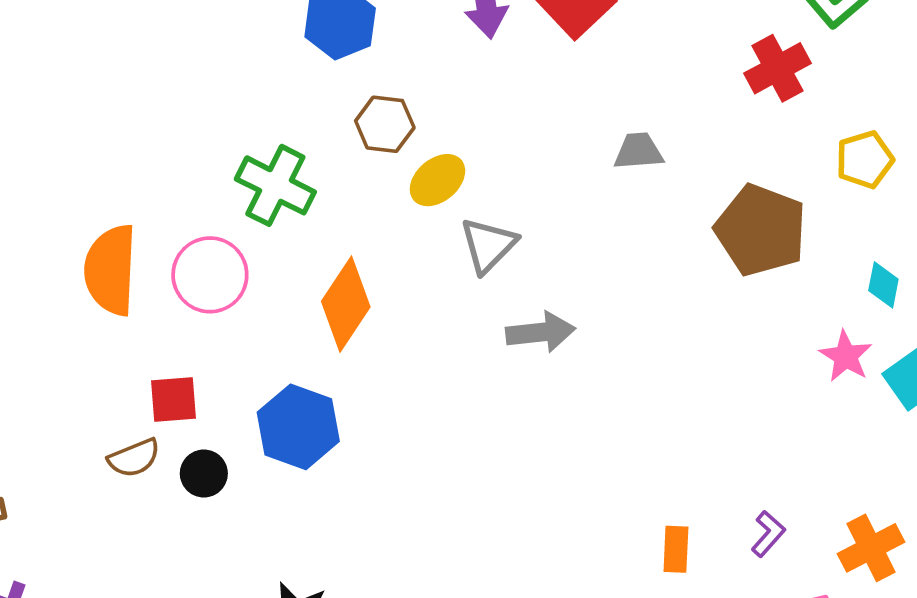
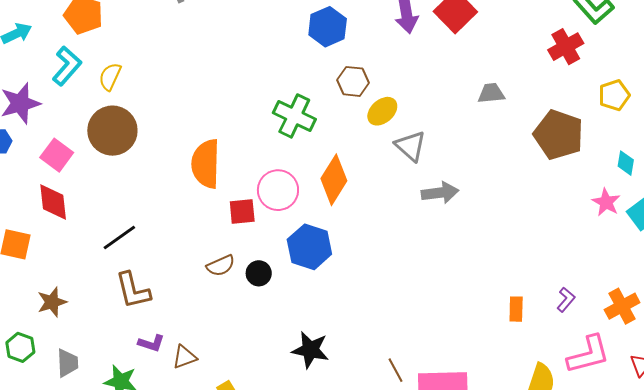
gray triangle: (488, 245) -> (411, 146), turned -32
pink circle: (210, 275) -> (278, 190), moved
red square: (173, 400) -> (242, 211), moved

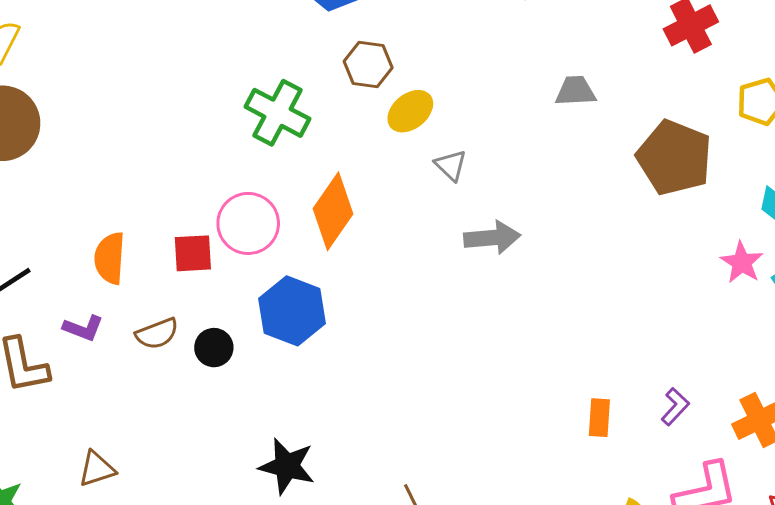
gray triangle: (411, 146) -> (451, 165), size x0.7
orange semicircle: (206, 164) -> (110, 258), moved, size x0.7
purple L-shape: (151, 343) -> (83, 328), moved

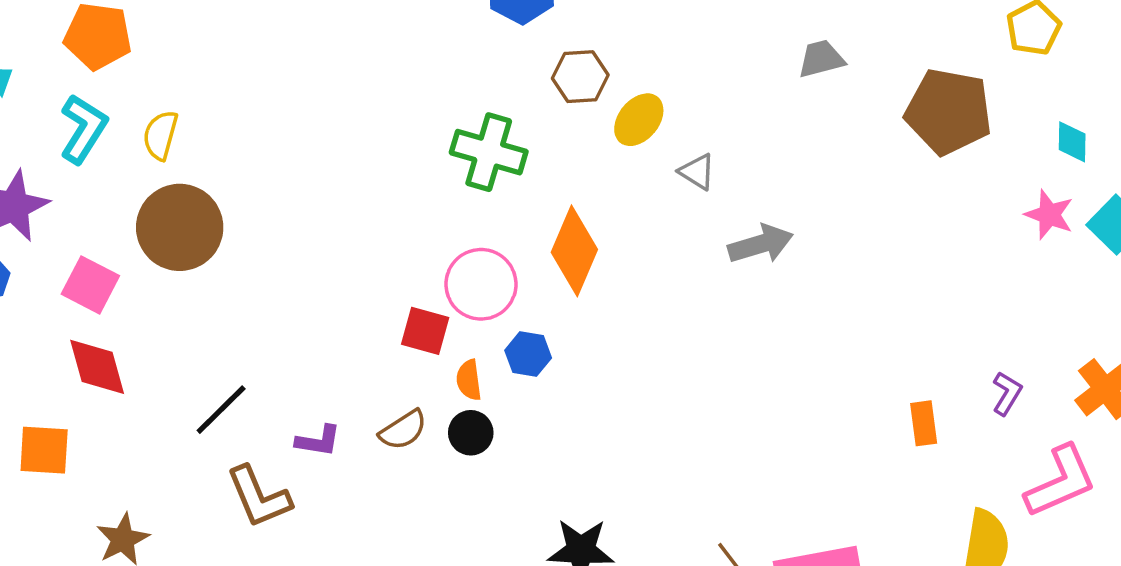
red square: (193, 253) -> (425, 331), turned 30
orange semicircle: (110, 258) -> (469, 380), moved, size x0.7
blue hexagon: (292, 311) -> (528, 354), moved, size x0.6

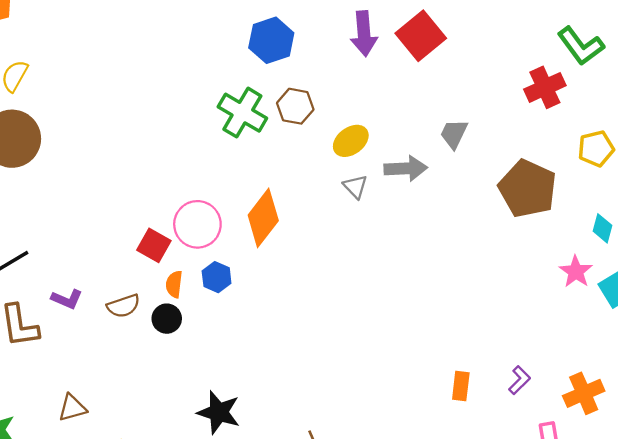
gray trapezoid: (821, 59) -> (454, 134), turned -64
yellow ellipse: (639, 120) -> (351, 141), moved
green cross: (489, 152) -> (242, 113), moved
gray arrow: (761, 244) -> (406, 169), moved

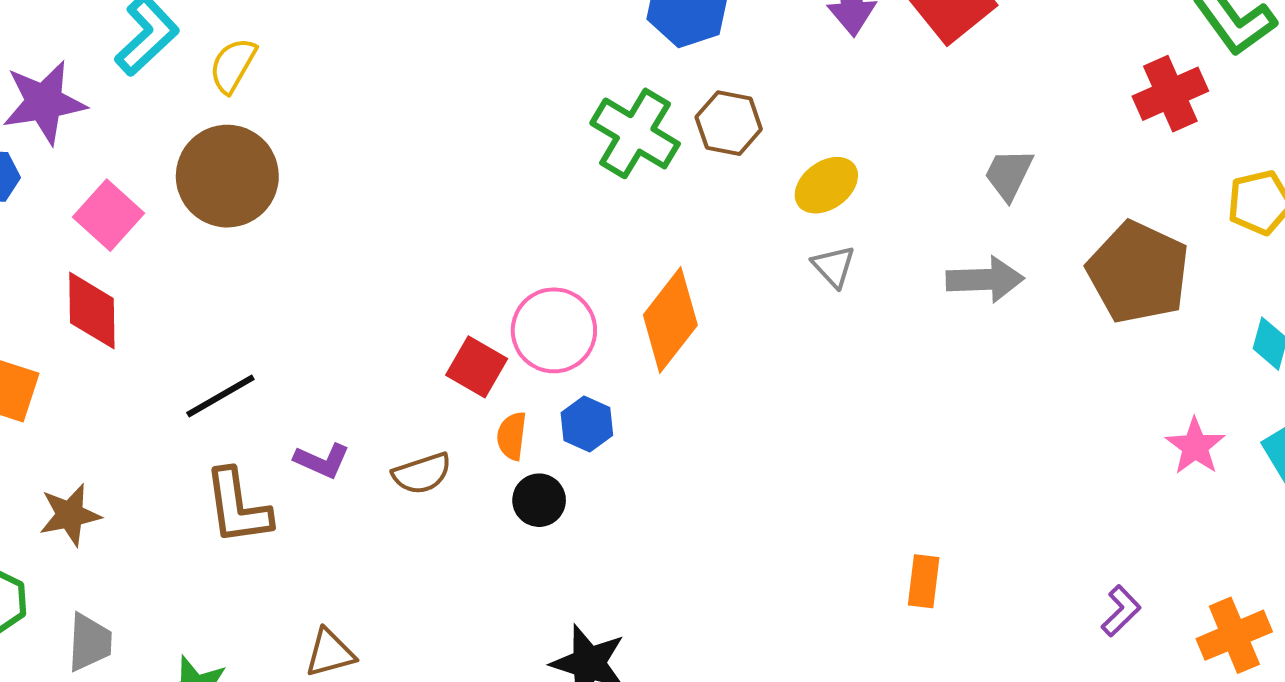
gray arrow: (406, 169) -> (985, 279), moved
pink star: (576, 272) -> (1195, 446), moved
black circle: (167, 319) -> (539, 500), moved
orange rectangle: (461, 386) -> (924, 581), moved

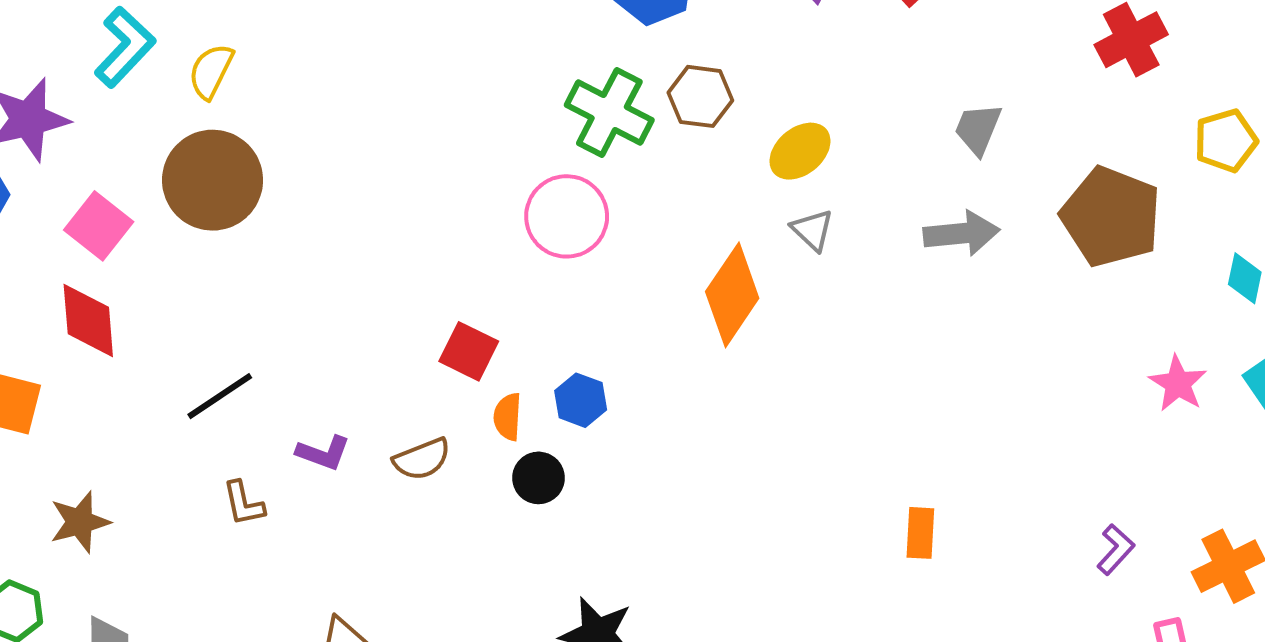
orange diamond: (670, 320) -> (732, 295), moved
pink circle: (554, 330) -> (567, 216), moved
brown L-shape: (238, 507) -> (244, 503), size x0.6

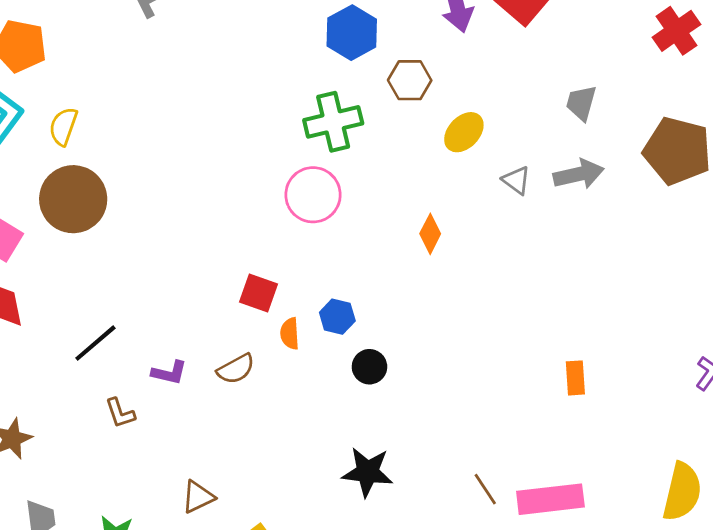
brown hexagon: (700, 96) -> (410, 80), moved
green cross: (609, 113) -> (333, 122), turned -34
gray triangle: (812, 230) -> (516, 180), moved
orange diamond: (732, 295) -> (430, 234), size x0.6
black circle: (538, 478) -> (369, 367), moved

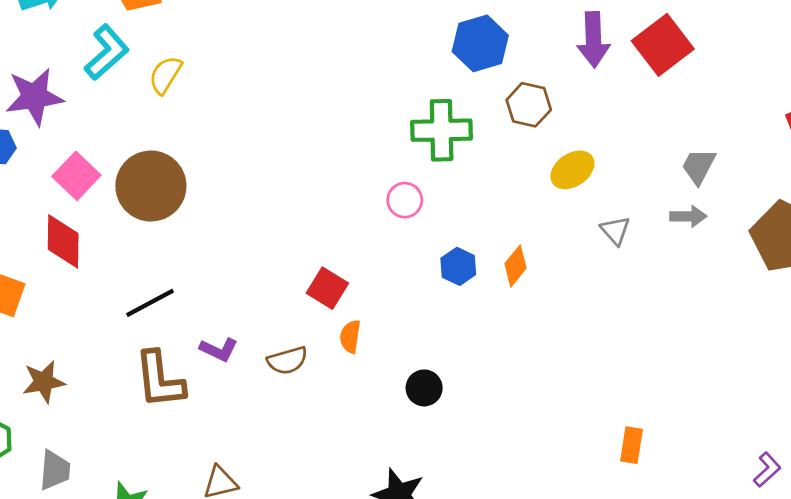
gray arrow: (579, 174) -> (688, 216), moved, size x0.7
pink circle: (313, 195) -> (405, 200), size x0.6
brown circle: (73, 199) -> (151, 186), moved
blue hexagon: (337, 317) -> (458, 266), moved
brown L-shape: (120, 413) -> (160, 380), size x1.8

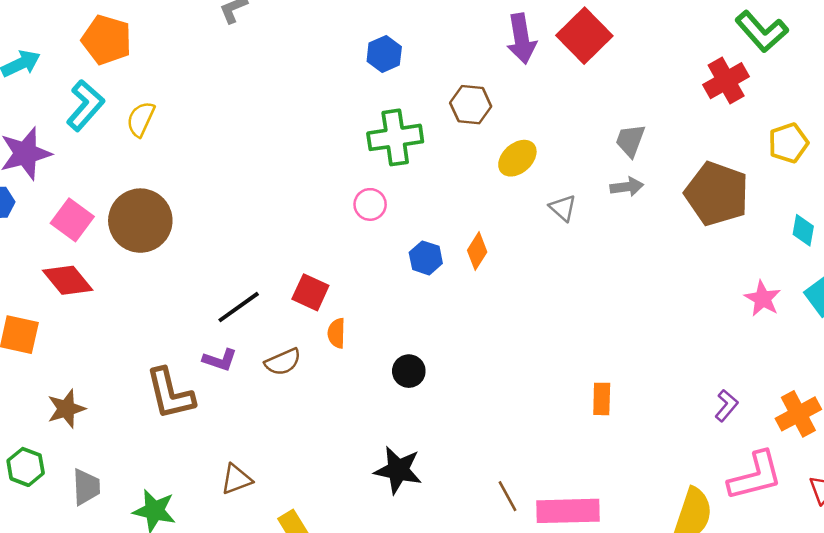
blue hexagon: (480, 43) -> (384, 54), moved, size x0.7
red diamond: (63, 241) -> (68, 280), turned -33
black line: (150, 303) -> (239, 307), moved

